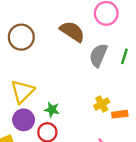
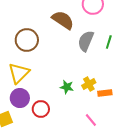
brown circle: (21, 37) -> (27, 40), moved
green star: (52, 110) -> (67, 87), moved

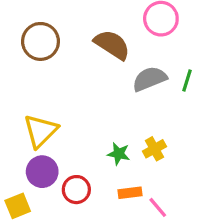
brown circle: (27, 40) -> (41, 41), moved
gray semicircle: (86, 41) -> (150, 79), turned 45
orange rectangle: (105, 93) -> (130, 193), moved

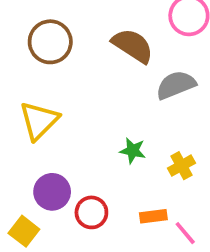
yellow triangle: (41, 131) -> (39, 121), moved
green star: (119, 154) -> (133, 151), moved
yellow square: (18, 206) -> (24, 231), turned -30

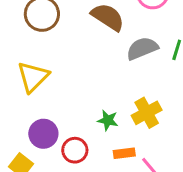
green star: (133, 151) -> (108, 120), moved
yellow cross: (181, 166) -> (147, 113), size x1.4

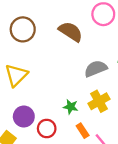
gray semicircle: (142, 48) -> (96, 69), moved
orange rectangle: (124, 153) -> (83, 131), turned 64

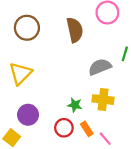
brown semicircle: (71, 32) -> (75, 30), turned 45
yellow cross: (99, 101) -> (103, 100), turned 36
red circle: (47, 128) -> (64, 128), moved

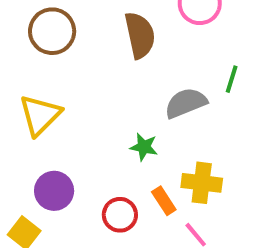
yellow cross: (103, 100) -> (202, 183), moved
green star: (75, 105) -> (144, 147), moved
orange rectangle: (87, 129) -> (164, 201), moved

